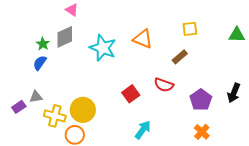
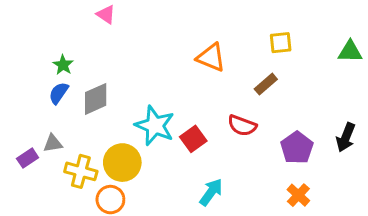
gray diamond: (65, 37) -> (96, 99), moved
cyan star: (103, 48) -> (155, 126), moved

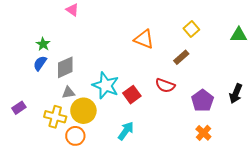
yellow square: (281, 43) -> (191, 29), turned -35
gray triangle: (53, 143) -> (68, 93), moved
cyan arrow: (211, 192) -> (126, 131), moved

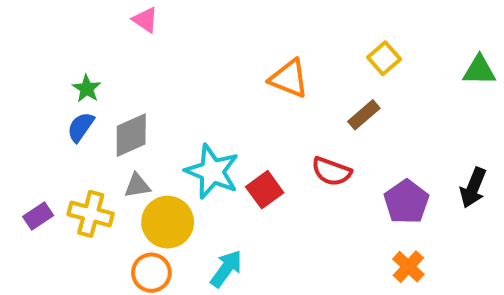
yellow cross: (55, 117) -> (91, 214), moved
cyan arrow: (126, 131) -> (226, 269), moved

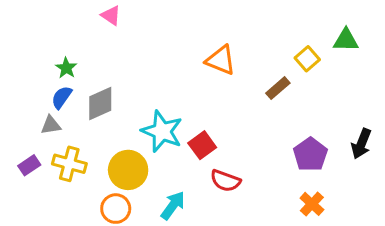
yellow square: (384, 58) -> (307, 59), moved
green triangle: (479, 70) -> (346, 40), moved
red semicircle: (332, 171) -> (225, 181), moved
gray triangle: (137, 186) -> (51, 125), moved

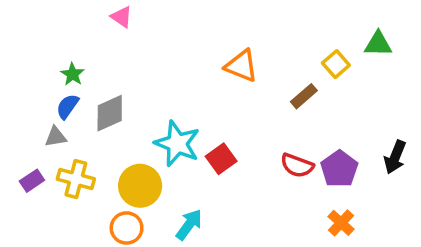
red semicircle: (225, 181) -> (297, 165), moved

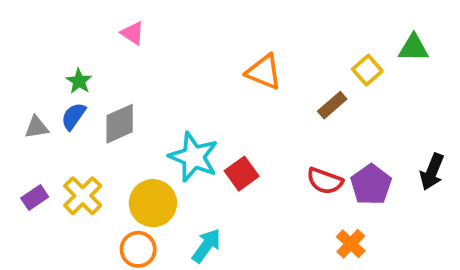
pink triangle: (121, 17) -> (133, 33), moved
gray triangle: (56, 137) -> (36, 127), moved
yellow cross: (76, 179) -> (83, 196), turned 30
orange cross: (341, 223) -> (351, 244), moved

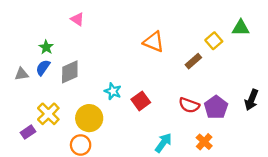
cyan star: (194, 157) -> (113, 91), size x0.6
purple rectangle: (35, 198) -> (28, 132), moved
cyan arrow: (207, 246) -> (163, 143), moved

